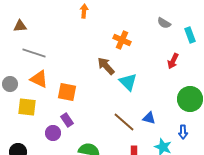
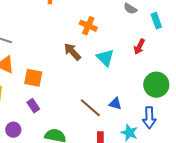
cyan triangle: (128, 82) -> (105, 58), moved
blue arrow: (183, 132) -> (149, 118), size x1.5
purple circle: (53, 133) -> (13, 130), moved

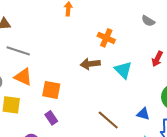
brown arrow: (72, 52) -> (90, 64), turned -54
blue triangle: (115, 104) -> (143, 114), moved

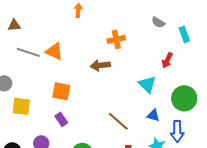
orange cross: (106, 38) -> (116, 39), turned -36
cyan triangle: (123, 70) -> (147, 84), moved
orange triangle: (23, 77) -> (54, 51), moved

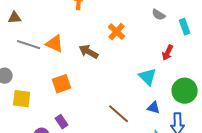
orange cross: (116, 39) -> (117, 32), turned -36
brown arrow: (100, 65) -> (89, 52), moved, turned 36
orange square: (61, 91) -> (62, 84), turned -30
purple rectangle: (61, 119) -> (62, 122), moved

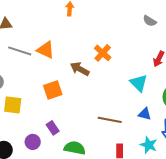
orange cross: (117, 32) -> (103, 53), moved
brown arrow: (89, 52) -> (80, 69), moved
brown line: (119, 114) -> (110, 120), turned -30

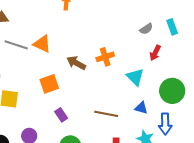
gray semicircle: (150, 21) -> (146, 29), moved, turned -64
orange cross: (103, 53) -> (105, 57), moved, turned 30
purple rectangle: (53, 128) -> (61, 115), moved

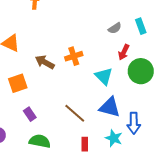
green circle: (172, 91) -> (141, 71), moved
blue triangle: (141, 108) -> (110, 107), size x1.6
brown line: (106, 114) -> (75, 113), turned 30

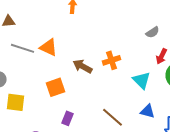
blue triangle: (110, 107) -> (148, 111), size x0.7
purple rectangle: (30, 114) -> (68, 118), turned 56

